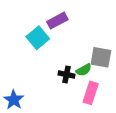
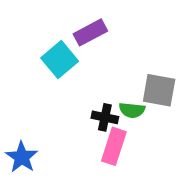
green semicircle: (84, 70) -> (132, 110), turned 35
pink rectangle: (91, 93) -> (114, 146), moved

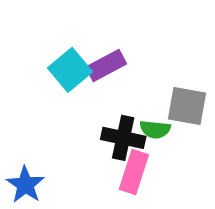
purple rectangle: (90, 32) -> (106, 66), moved
black cross: (105, 117) -> (123, 138), size x1.4

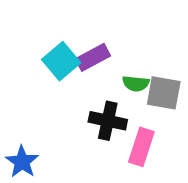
green semicircle: (155, 129) -> (136, 83), moved
pink rectangle: (134, 172) -> (141, 147), moved

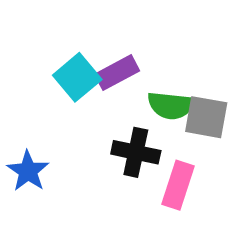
green semicircle: (136, 83) -> (171, 105), size x1.4
blue star: (22, 162) -> (28, 171), moved

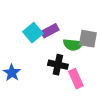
gray square: (206, 117) -> (88, 39), moved
pink rectangle: (178, 185) -> (76, 79), turned -42

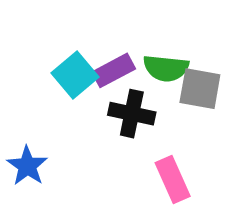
green semicircle: (73, 45) -> (166, 68), moved
black cross: (58, 65) -> (132, 114), moved

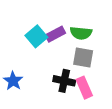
gray square: (200, 89) -> (83, 58), moved
black cross: (132, 114) -> (64, 81), moved

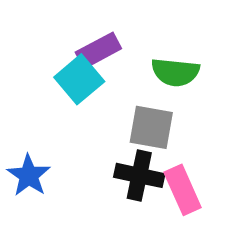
purple rectangle: (55, 34) -> (98, 50), moved
gray square: (83, 58) -> (151, 127), moved

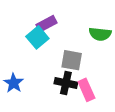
green semicircle: (175, 72) -> (100, 34), moved

